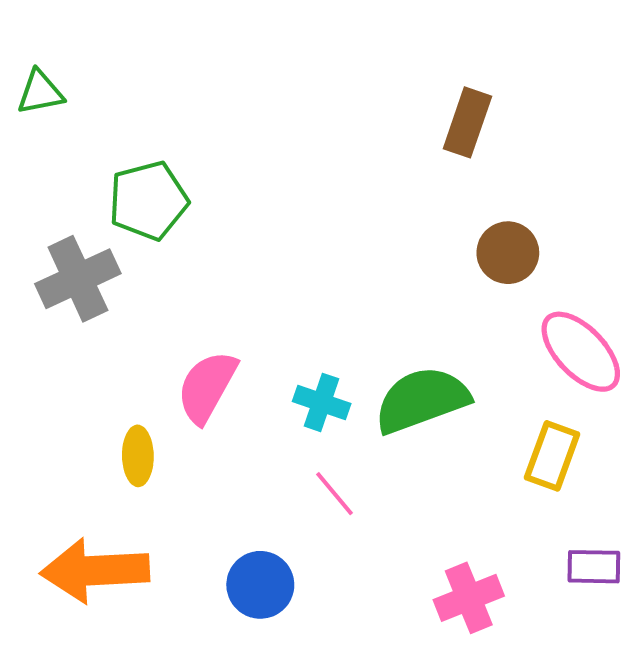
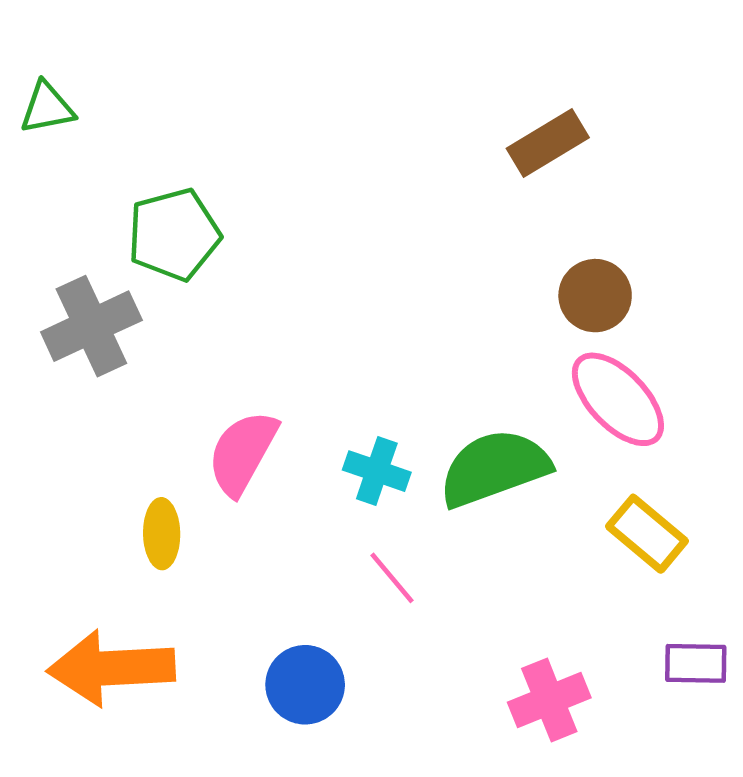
brown rectangle: (467, 122) -> (548, 143), turned 40
pink ellipse: (581, 352) -> (618, 399), moved
yellow rectangle: (552, 456) -> (647, 534), turned -70

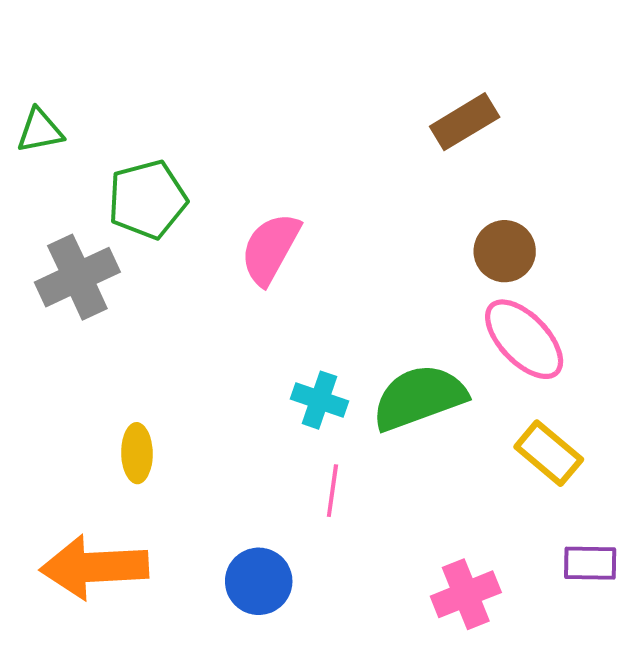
green triangle: (47, 108) -> (40, 131), moved
pink semicircle: (243, 453) -> (270, 249), moved
pink line: (392, 578) -> (332, 491), turned 48

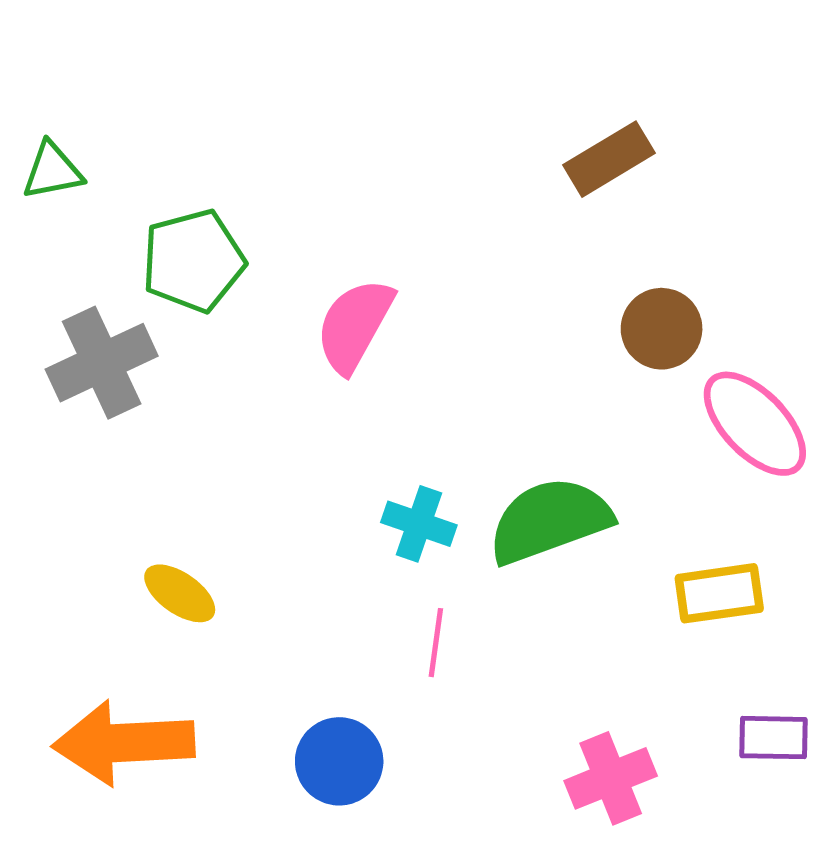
pink ellipse: (524, 339) -> (755, 424), moved
yellow ellipse: (137, 453) -> (180, 593), turned -54
yellow rectangle: (549, 453) -> (719, 593), turned -48

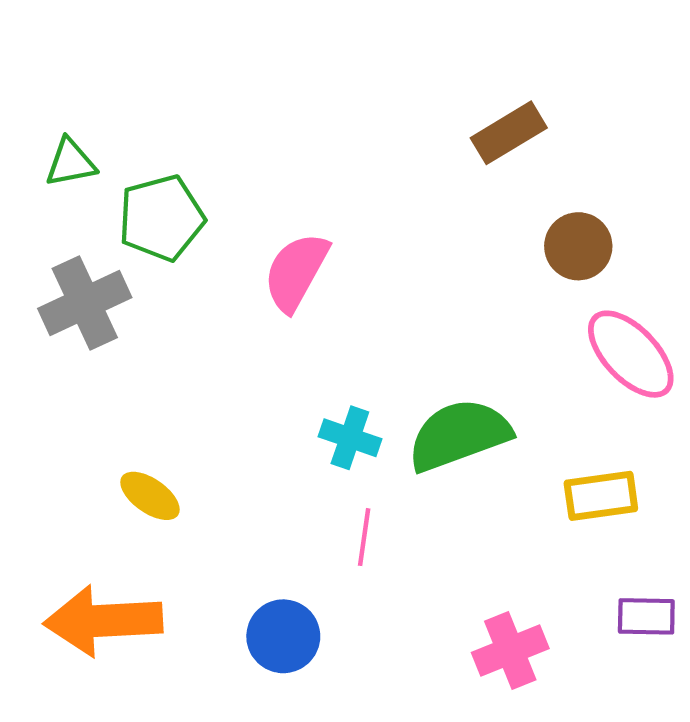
green triangle: (52, 171) -> (71, 163), moved
brown circle: (662, 329) -> (578, 246), moved

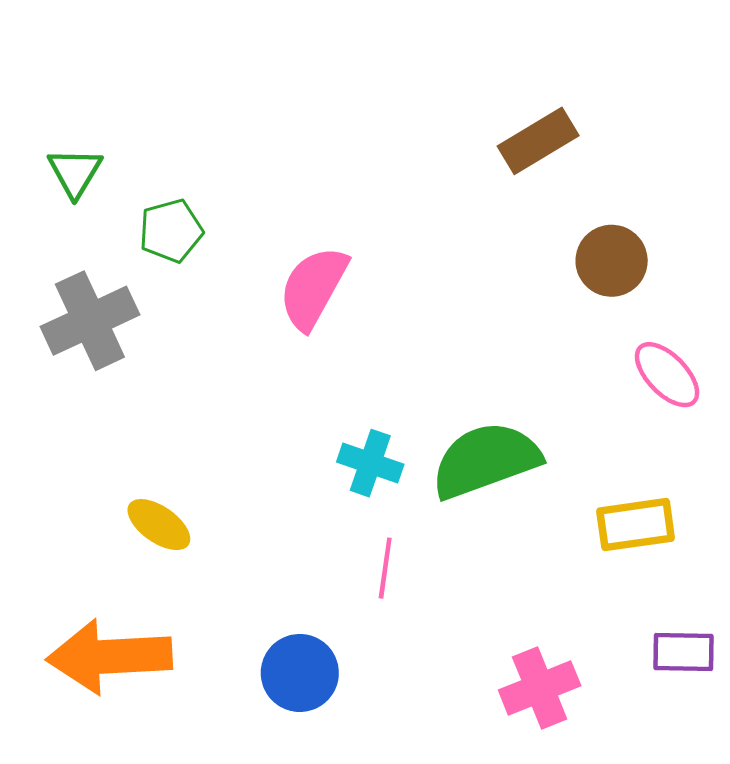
green triangle: (71, 163) -> (75, 172), turned -48
green pentagon: (161, 218) -> (171, 231), size x0.7
pink ellipse: (631, 354) -> (667, 375), size x0.7

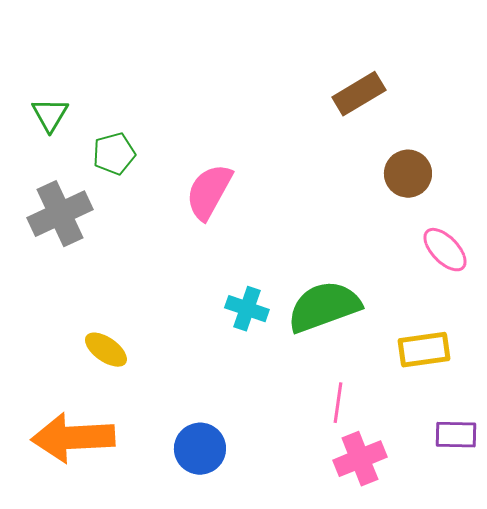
pink line: (385, 568) -> (338, 403), moved

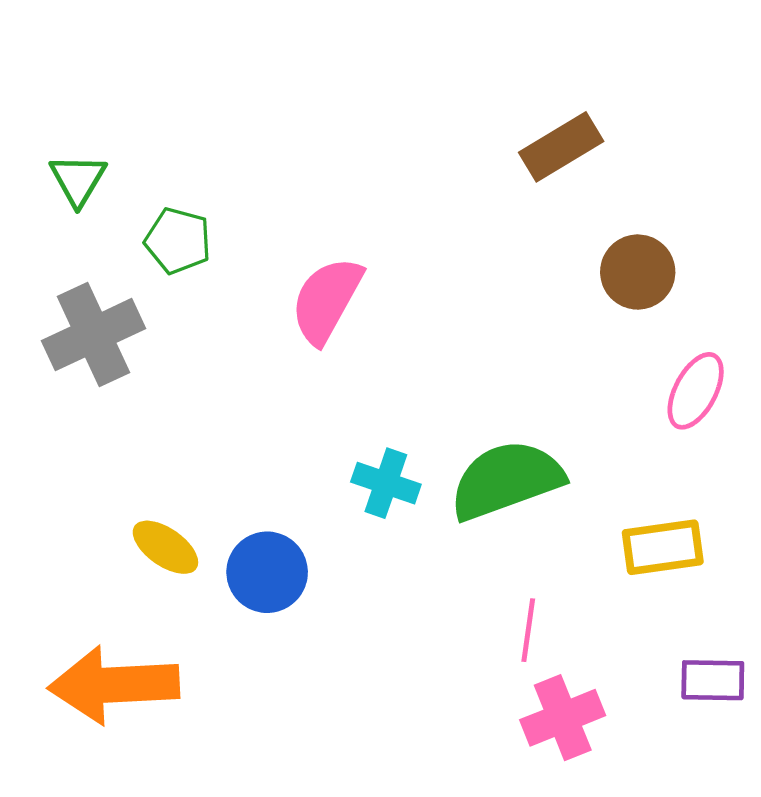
green pentagon: (114, 154) -> (178, 241), turned 30
pink ellipse: (445, 250) -> (696, 391), turned 72
blue circle: (200, 449) -> (267, 572), moved

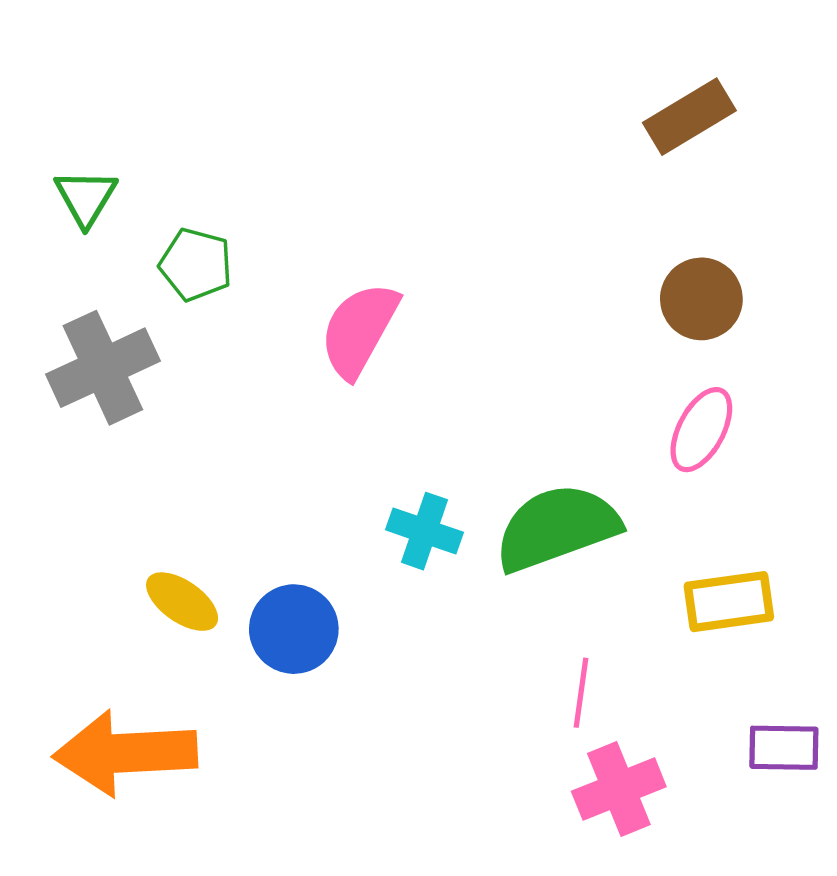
brown rectangle: (561, 147) -> (689, 117), moved
pink ellipse: (696, 391) -> (701, 430), moved

